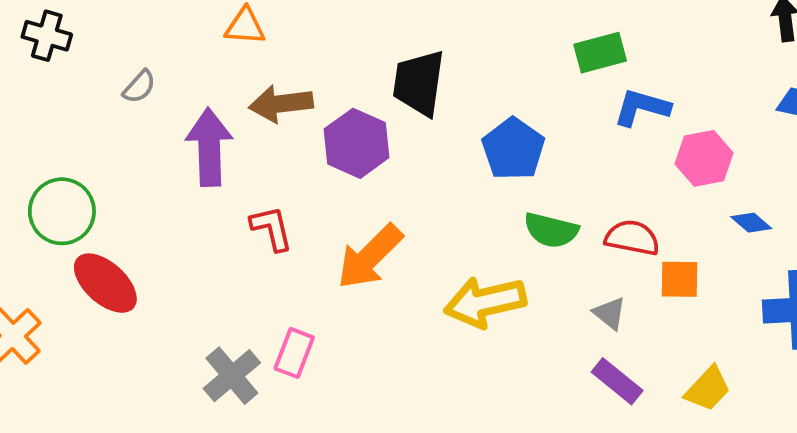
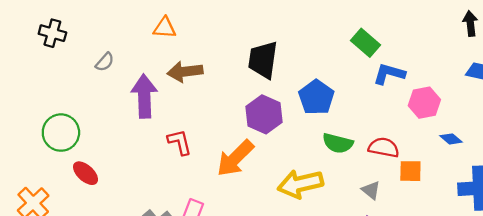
green rectangle: (600, 53) -> (366, 43), turned 56
purple hexagon: (357, 143) -> (264, 114), moved
red ellipse: (105, 283) -> (86, 173), size x0.7

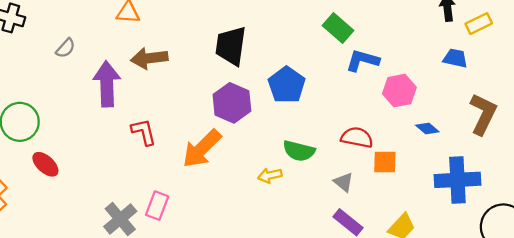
green semicircle: (338, 143) -> (299, 151), moved
yellow arrow: (300, 184) -> (270, 175), size x0.5

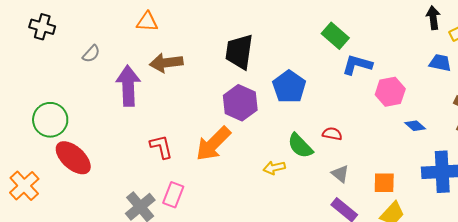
red L-shape: (144, 132) -> (161, 147), moved
red semicircle: (357, 137) -> (332, 134), moved, size x0.7
green semicircle: (299, 151) -> (300, 146), turned 32
orange square: (385, 162) -> (384, 183), moved
red ellipse: (45, 164) -> (73, 158), size x1.5

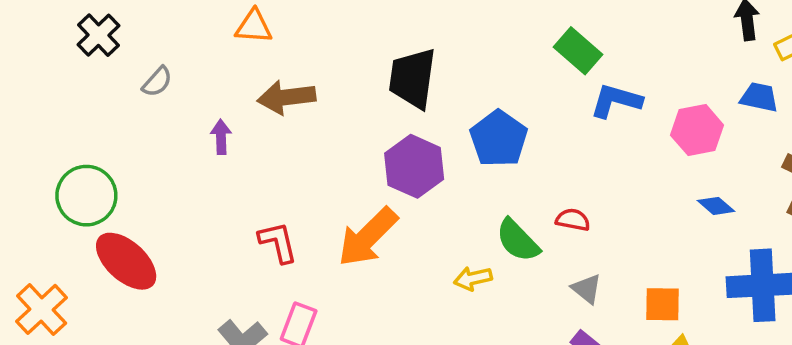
black cross: (42, 27) -> (98, 35), moved, turned 30
purple arrow: (128, 86) -> (221, 137), size x0.5
pink hexagon: (390, 92) -> (697, 130), moved

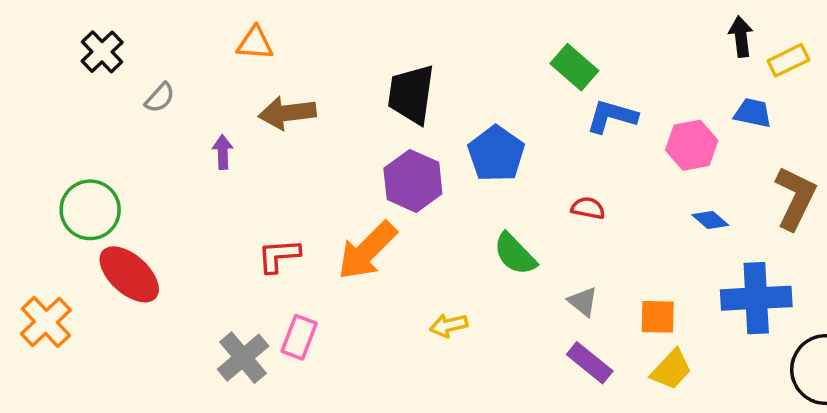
red semicircle: (573, 220) -> (588, 208), moved
red L-shape: (278, 242) -> (279, 256), turned -81
yellow arrow: (473, 278) -> (449, 325), moved

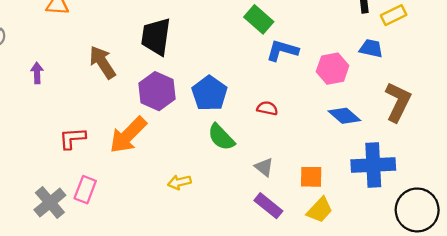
brown arrow: (287, 113) -> (102, 62), moved, turned 64
blue pentagon: (496, 154) -> (209, 93), moved
blue diamond: (710, 220) -> (344, 116), size x1.4

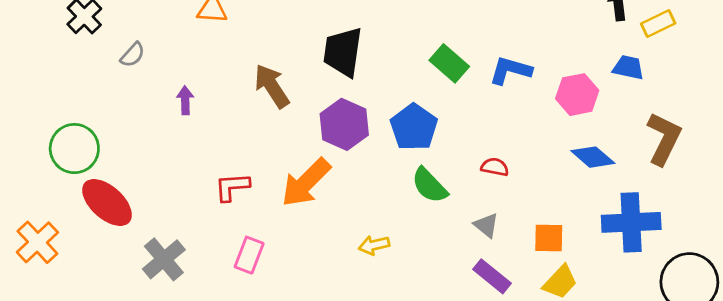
green rectangle: (259, 19) -> (449, 63), moved
red semicircle: (267, 108) -> (495, 167), moved
gray cross: (50, 202) -> (164, 259), moved

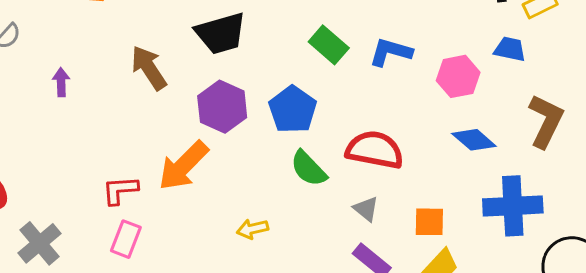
black trapezoid: (343, 52) -> (221, 33), turned -114
red semicircle: (495, 167) -> (375, 150), size x2.0
red L-shape: (232, 187) -> (120, 190), moved

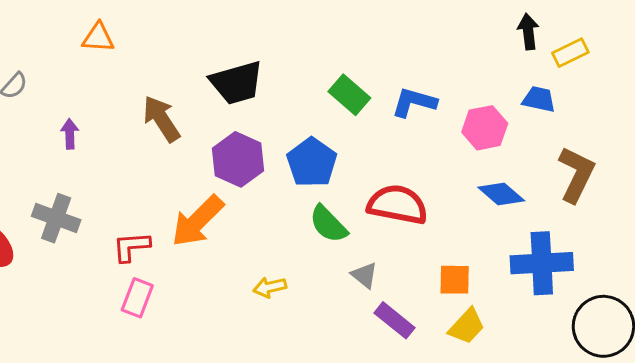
gray triangle: (366, 209) -> (364, 275), moved
gray cross: (40, 243) -> (56, 218), moved, turned -30

